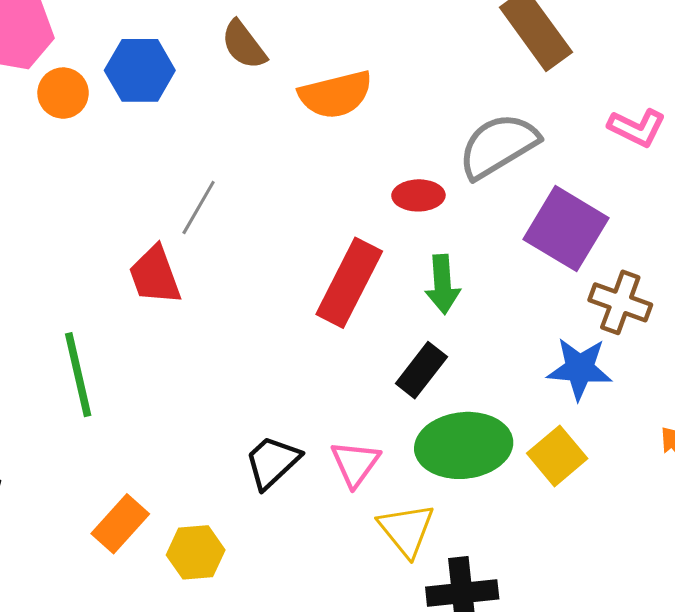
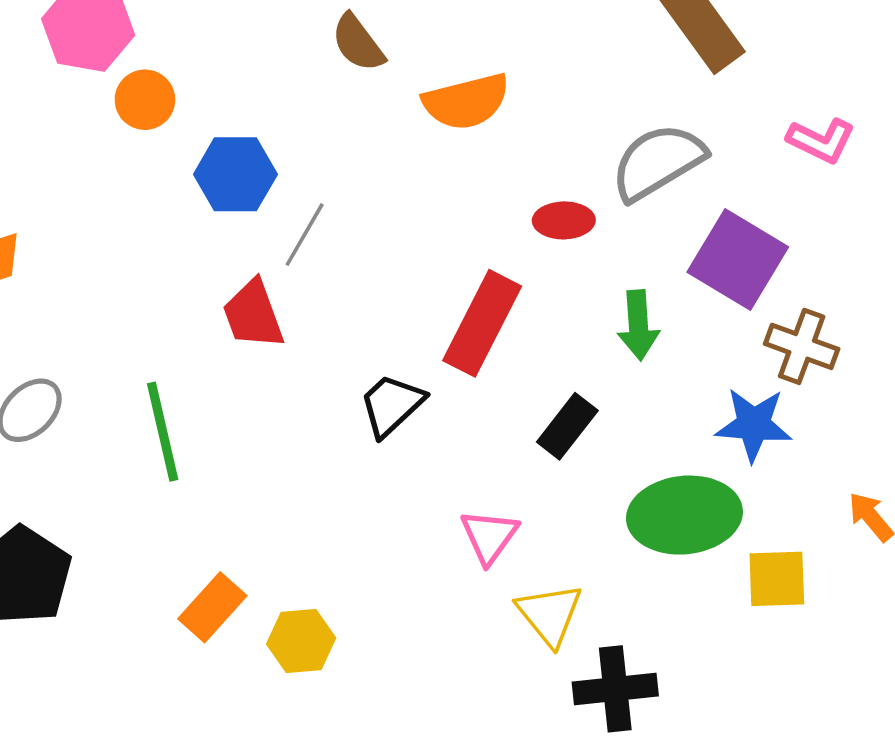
blue hexagon: (140, 70) -> (235, 174), moved
green arrow: (443, 284) -> (638, 325), moved
green ellipse: (464, 445) -> (684, 515), moved
yellow square: (557, 456) -> (777, 579), moved, turned 38
black trapezoid: (272, 462) -> (392, 405), moved

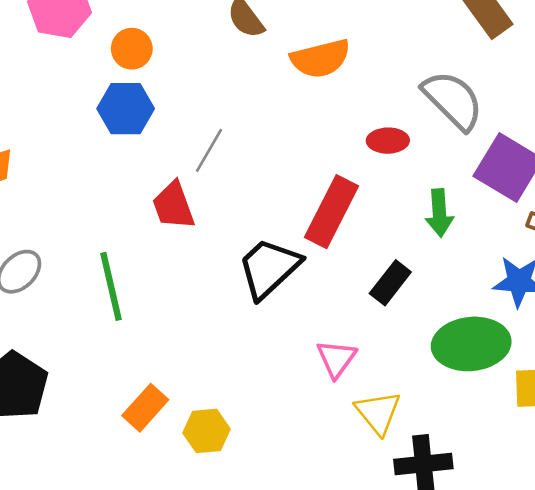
orange circle: (145, 100) -> (132, 49), moved
gray semicircle: (658, 162) -> (453, 100), turned 76
blue hexagon: (235, 174) -> (126, 109), moved
black trapezoid: (392, 405) -> (269, 268), size x1.4

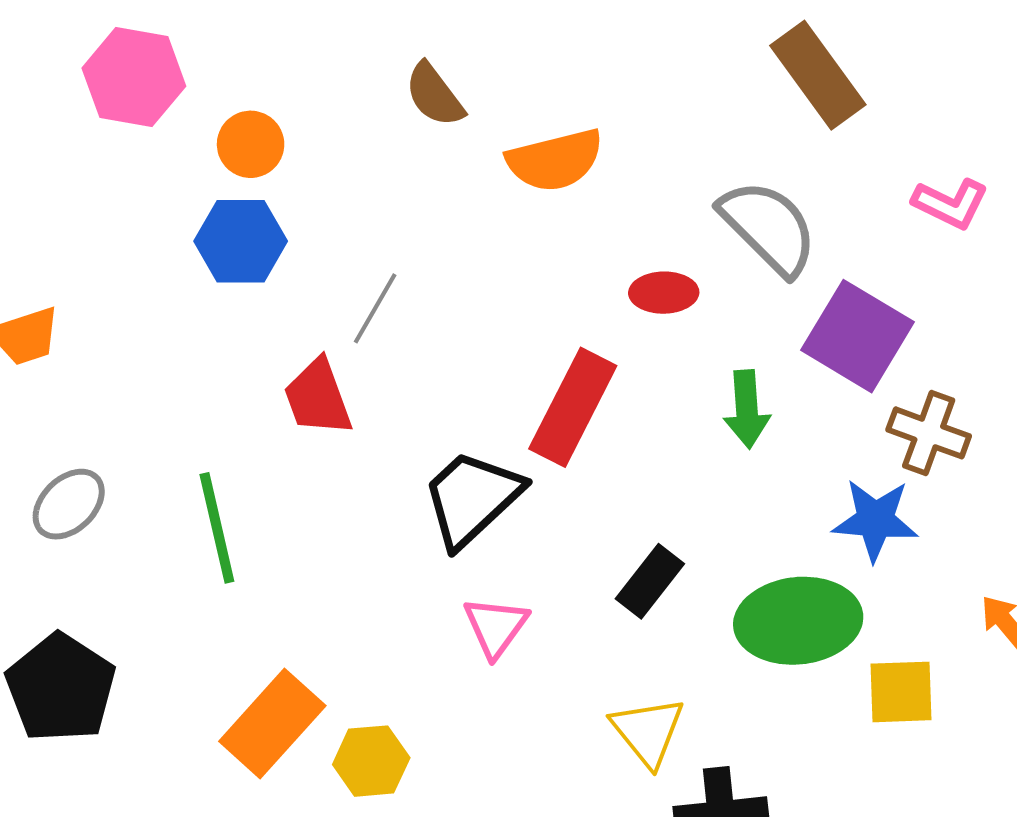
black rectangle: (390, 283) -> (650, 581), moved
pink triangle: (336, 359) -> (496, 627), moved
orange rectangle: (145, 408) -> (272, 724), size x1.4

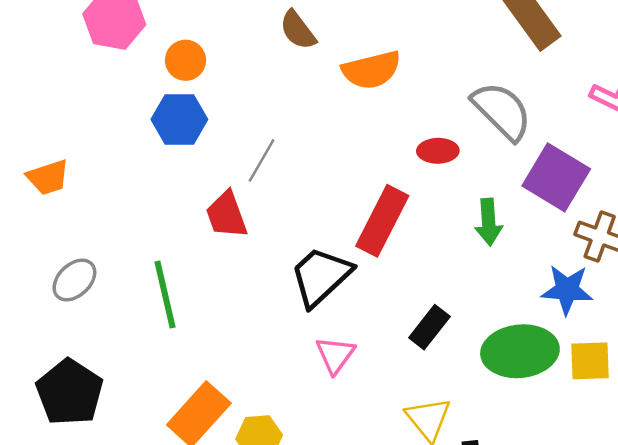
yellow square: (901, 692) -> (590, 361), moved

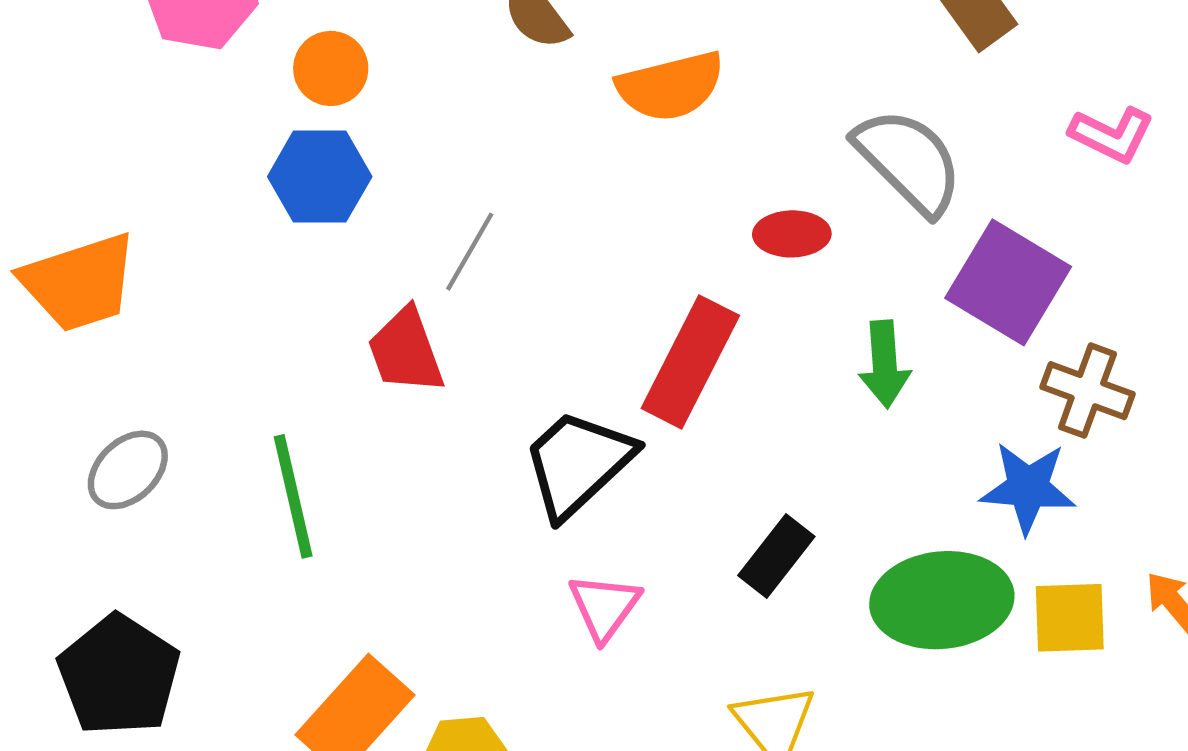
orange trapezoid: (48, 177) -> (79, 282), size x1.5

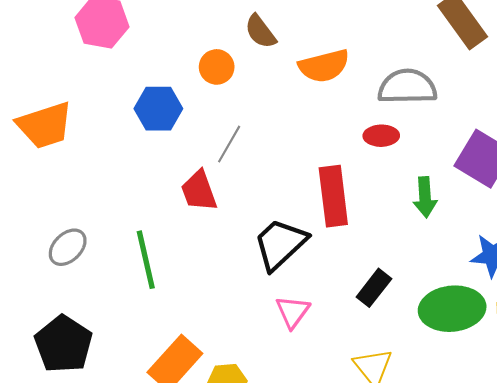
orange circle: (331, 68) -> (217, 67), moved
gray semicircle: (909, 161) -> (407, 87), moved, turned -46
orange trapezoid: (79, 282) -> (45, 125), moved
red rectangle: (690, 362) -> (333, 196), turned -34

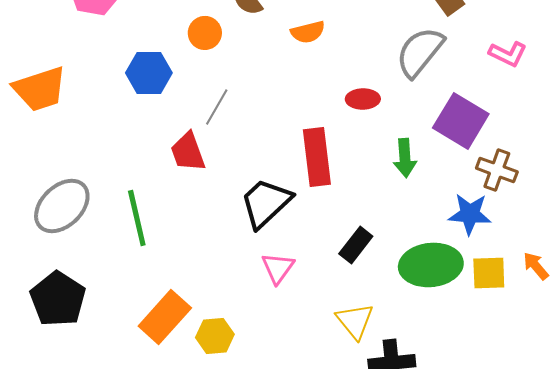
orange semicircle: (324, 66) -> (308, 32), size x0.7
gray semicircle: (407, 87) -> (420, 52), moved, turned -50
gray ellipse: (68, 247) -> (62, 206), size x1.5

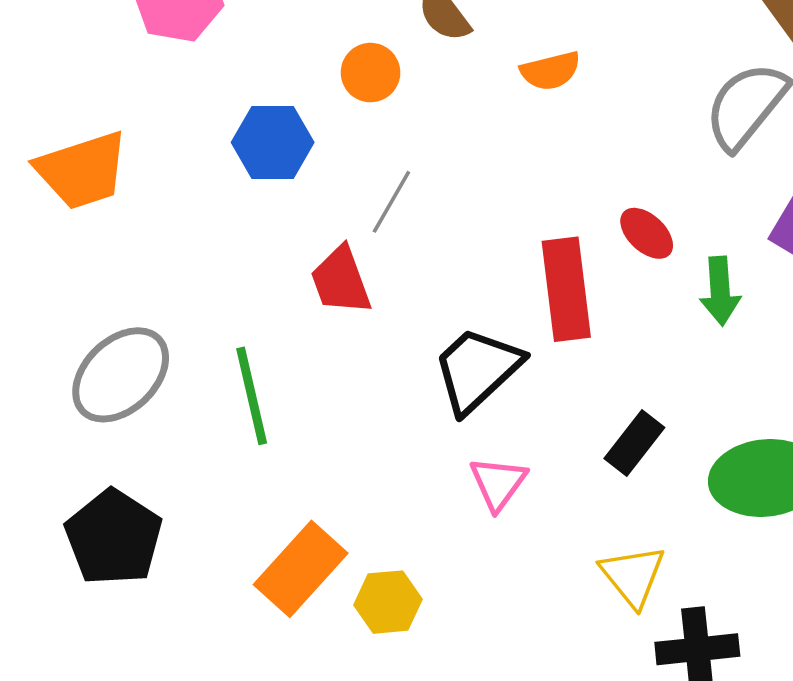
red ellipse: (363, 99) -> (647, 233), moved, turned 44

